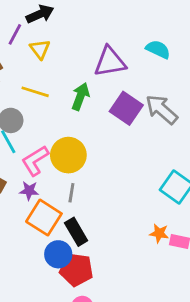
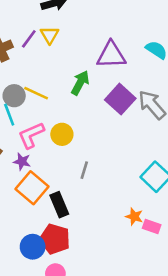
purple line: (15, 34) -> (29, 39), moved
yellow line: (35, 92) -> (36, 93), moved
yellow circle: (68, 155) -> (62, 134), size x0.7
gray line: (71, 193) -> (84, 170), moved
blue circle: (58, 254) -> (33, 247), moved

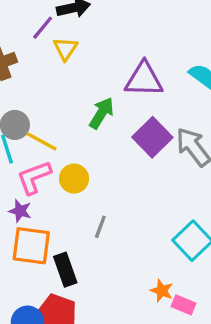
purple line: (29, 39) -> (43, 28), moved
yellow line: (36, 93) -> (41, 141), moved
orange square: (32, 188) -> (31, 246), turned -36

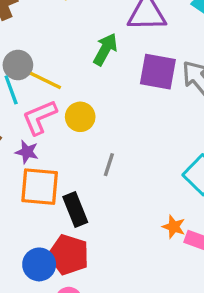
purple square: (152, 137) -> (158, 72), turned -33

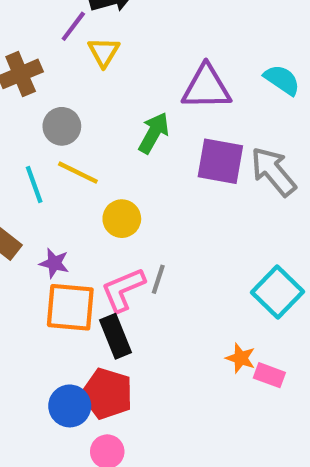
gray circle: (18, 65) -> (62, 126), moved
pink L-shape: (40, 117) -> (123, 290), moved

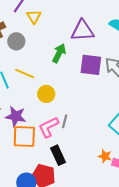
gray circle: (62, 126) -> (16, 41), moved
purple star: (54, 263) -> (16, 116), size x1.5
black rectangle: (115, 336) -> (58, 155), moved

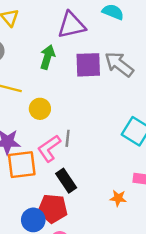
orange star: (105, 156) -> (118, 198), moved

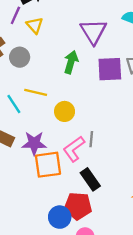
purple triangle: (72, 25) -> (93, 32), turned -48

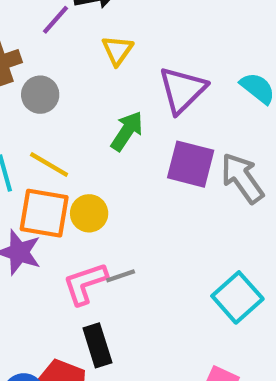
yellow triangle: (35, 25) -> (117, 50), moved
gray line: (91, 139) -> (121, 276), turned 49
orange square: (48, 165) -> (44, 213), moved

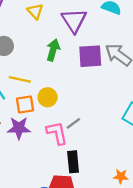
orange square: (44, 213) -> (25, 104), size x0.7
pink L-shape: (85, 283) -> (57, 133), turned 115
black rectangle: (97, 345) -> (73, 162), turned 30

